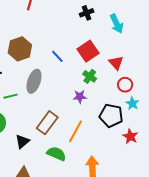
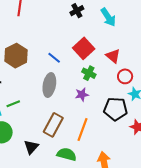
gray ellipse: (34, 81) -> (49, 85), moved

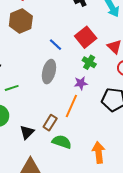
brown hexagon: (16, 56) -> (21, 21), moved
brown rectangle: (53, 125) -> (50, 123), moved, size x0.7
orange line: (82, 130) -> (71, 106), moved

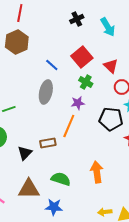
brown rectangle: (50, 123) -> (48, 143), turned 49
green semicircle: (62, 142) -> (61, 179), moved

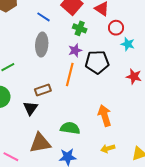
black pentagon: (111, 119) -> (97, 62), moved
brown rectangle: (48, 143) -> (43, 90), moved
yellow arrow: (105, 212) -> (108, 148), moved

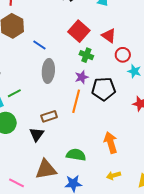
blue line: (43, 17) -> (39, 45), moved

